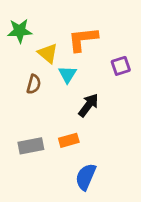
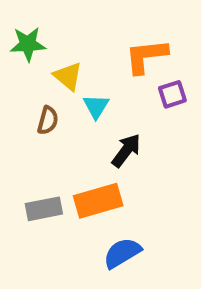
orange L-shape: (83, 39) -> (146, 56), moved
orange rectangle: (69, 140) -> (98, 201), size x1.6
blue semicircle: (86, 177) -> (122, 253), turned 36

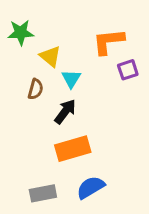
black arrow: (126, 151) -> (65, 111), moved
gray rectangle: (44, 209) -> (43, 193), moved

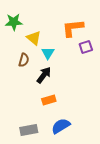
orange rectangle: (73, 149) -> (49, 100), size x0.6

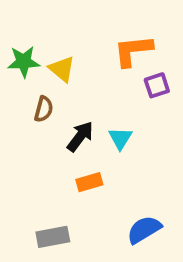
green star: (14, 22) -> (24, 62), moved
cyan triangle: (48, 53) -> (120, 138), moved
blue semicircle: (61, 126) -> (144, 230), moved

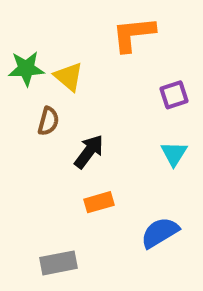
orange L-shape: (133, 51) -> (133, 34), moved
cyan triangle: (120, 138) -> (174, 154), moved
blue semicircle: (144, 230) -> (160, 233), moved

